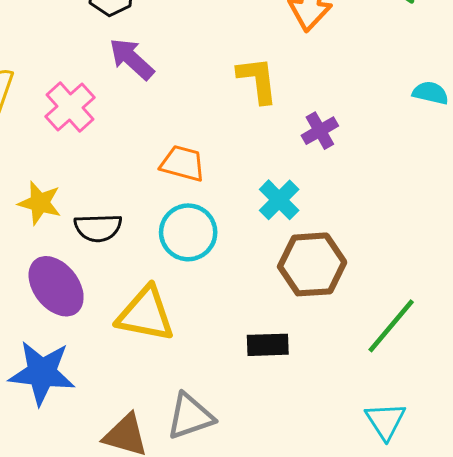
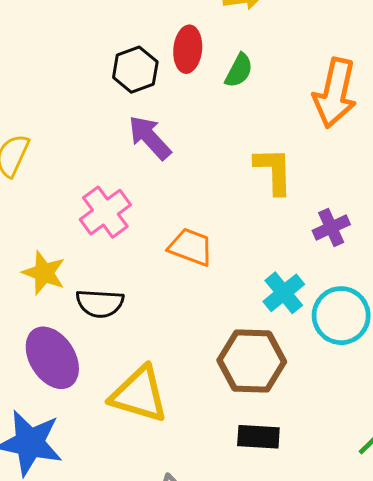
pink cross: (70, 107) -> (105, 212), moved
cyan circle: (188, 232) -> (341, 316), moved
brown hexagon: (312, 264) -> (252, 361), moved

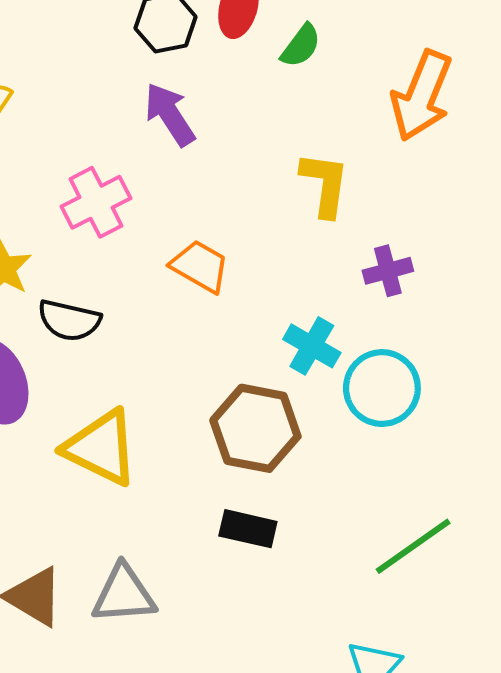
cyan cross: (284, 293) -> (312, 346), turned -30

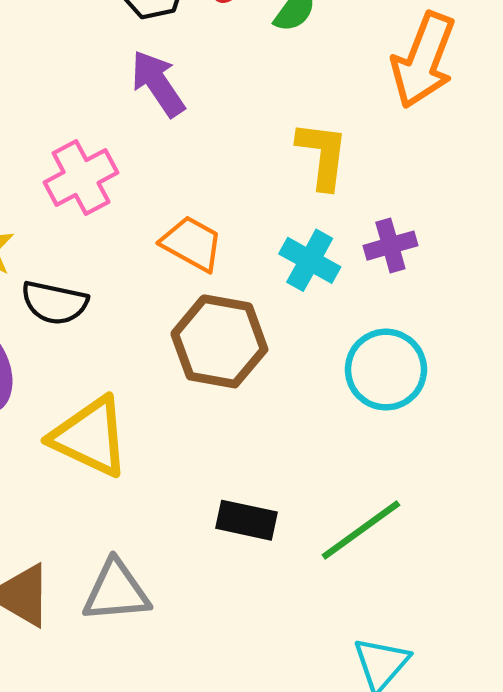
cyan cross: (312, 346) -> (310, 260), moved
brown hexagon: (255, 428) -> (219, 341), moved
green line: (413, 546) -> (361, 530), moved

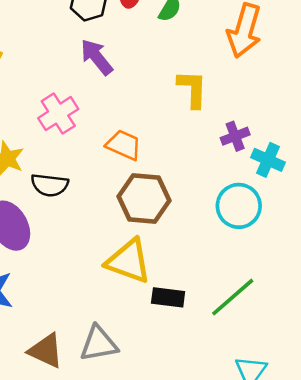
cyan cross: (310, 260) -> (268, 160), moved
yellow triangle: (90, 437) -> (129, 261), moved

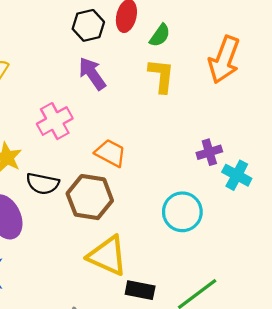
yellow L-shape: (192, 89) -> (161, 76), moved
brown hexagon: (144, 199) -> (90, 197), moved
cyan circle: (239, 206) -> (182, 212), moved

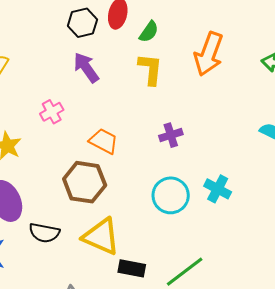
pink cross: (55, 121) -> (52, 112), size x0.7
purple cross: (209, 152) -> (171, 135), moved
cyan cross: (237, 175) -> (218, 189), moved
black semicircle: (43, 184) -> (44, 233), moved

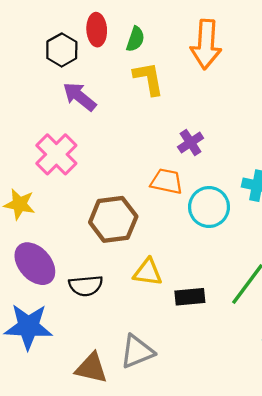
pink cross: (52, 112) -> (56, 154), size x1.6
orange trapezoid: (104, 141) -> (167, 181), moved
yellow triangle: (101, 237) -> (148, 272), size x0.7

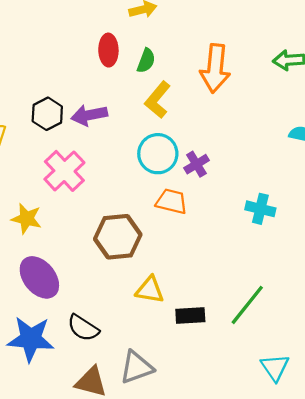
black hexagon: (62, 50) -> (47, 114), moved
yellow L-shape: (149, 79) -> (158, 100), turned -132
purple arrow: (80, 97) -> (89, 115), turned -52
cyan circle: (209, 207) -> (158, 154), moved
black semicircle: (86, 286) -> (83, 328), moved, turned 36

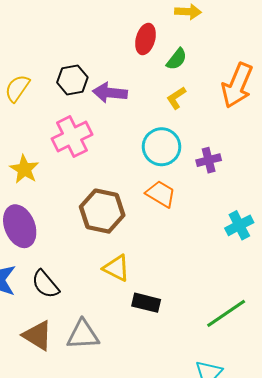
yellow L-shape: (158, 100) -> (176, 98), size x0.7
purple cross: (196, 164) -> (209, 160), moved
cyan cross: (260, 209) -> (239, 225), turned 32
green line: (247, 305) -> (226, 313), moved

